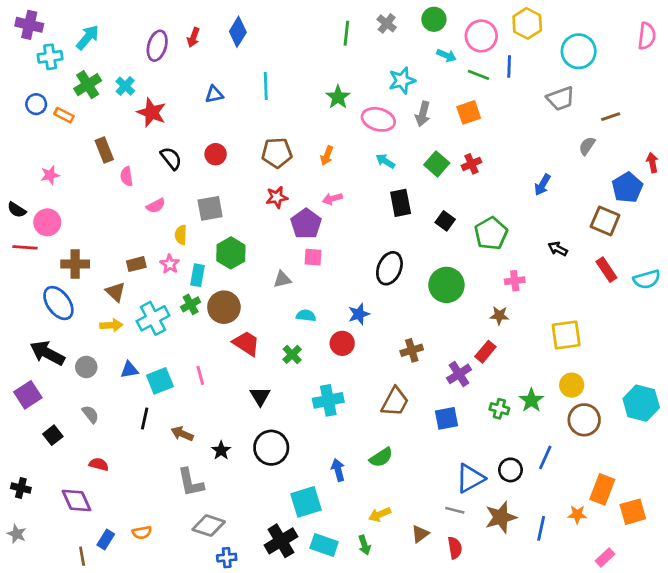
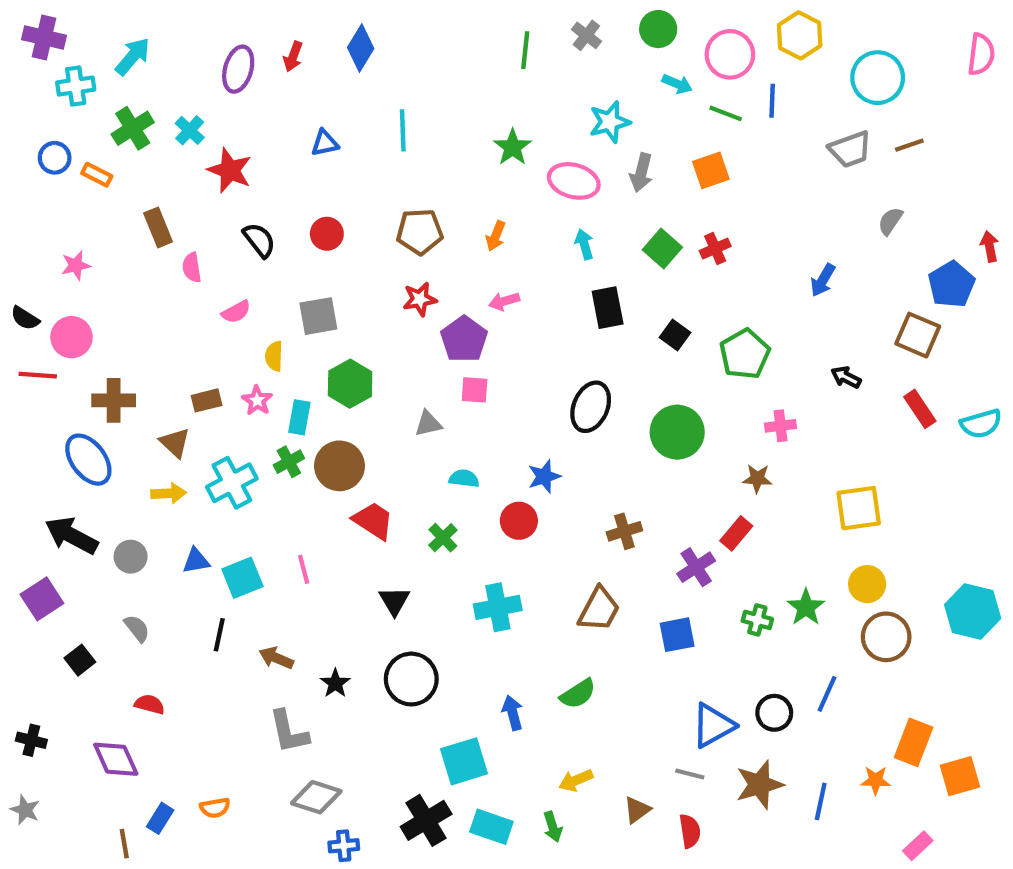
brown line: (611, 117) -> (909, 145), moved
cyan arrow: (385, 161) -> (584, 244), turned 42

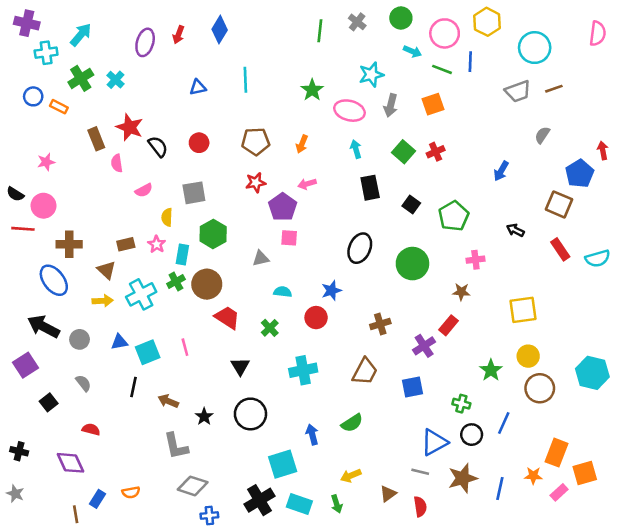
red star: (230, 170) -> (130, 127), moved
green cross: (757, 620) -> (461, 404), moved
pink rectangle: (918, 846) -> (559, 492), moved

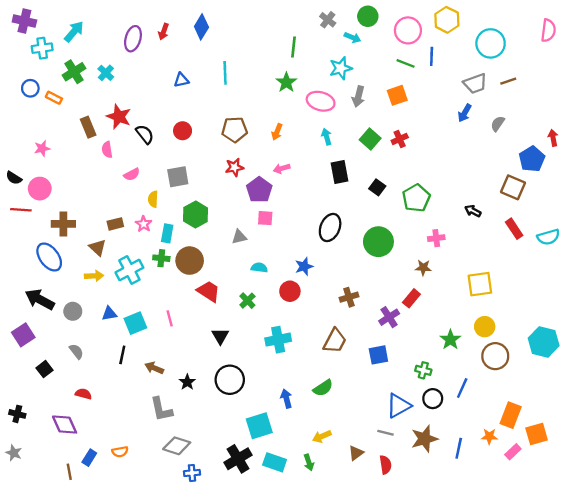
green line: (320, 31) -> (293, 47), moved
cyan arrow: (412, 51) -> (352, 38), moved
blue arrow: (501, 171) -> (465, 113), moved
green cross: (176, 282) -> (161, 258), turned 35

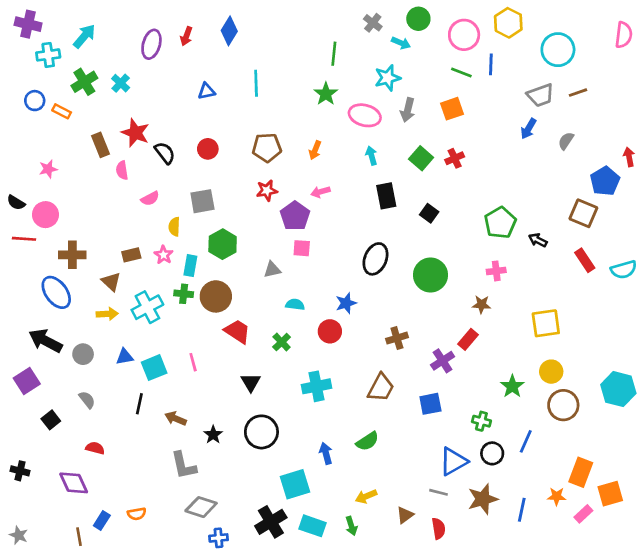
green pentagon: (416, 198) -> (500, 223), moved
gray star: (14, 453) -> (19, 535), moved

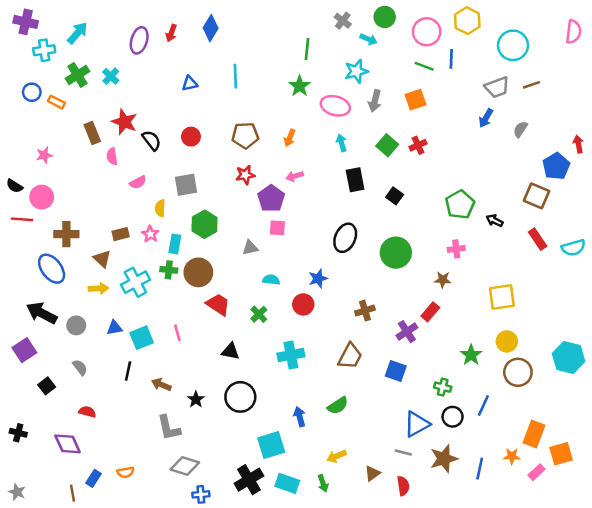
black triangle: (251, 382) -> (230, 351), turned -48
blue square: (430, 404) -> (396, 371), turned 30

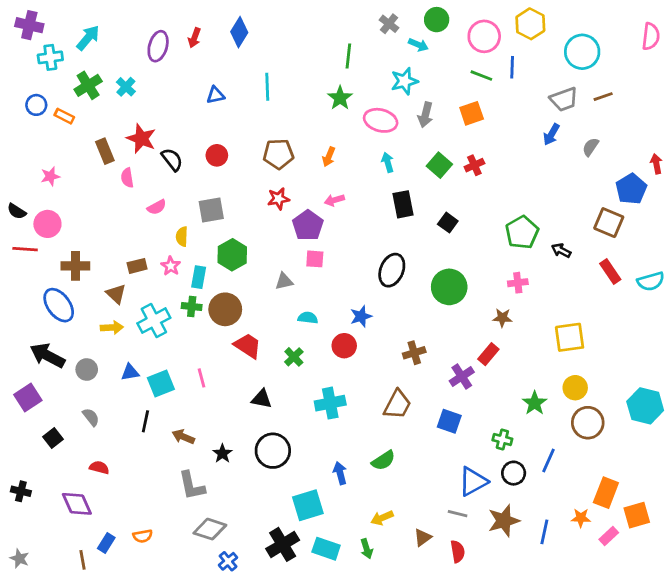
blue cross: (201, 494) -> (228, 561), turned -35

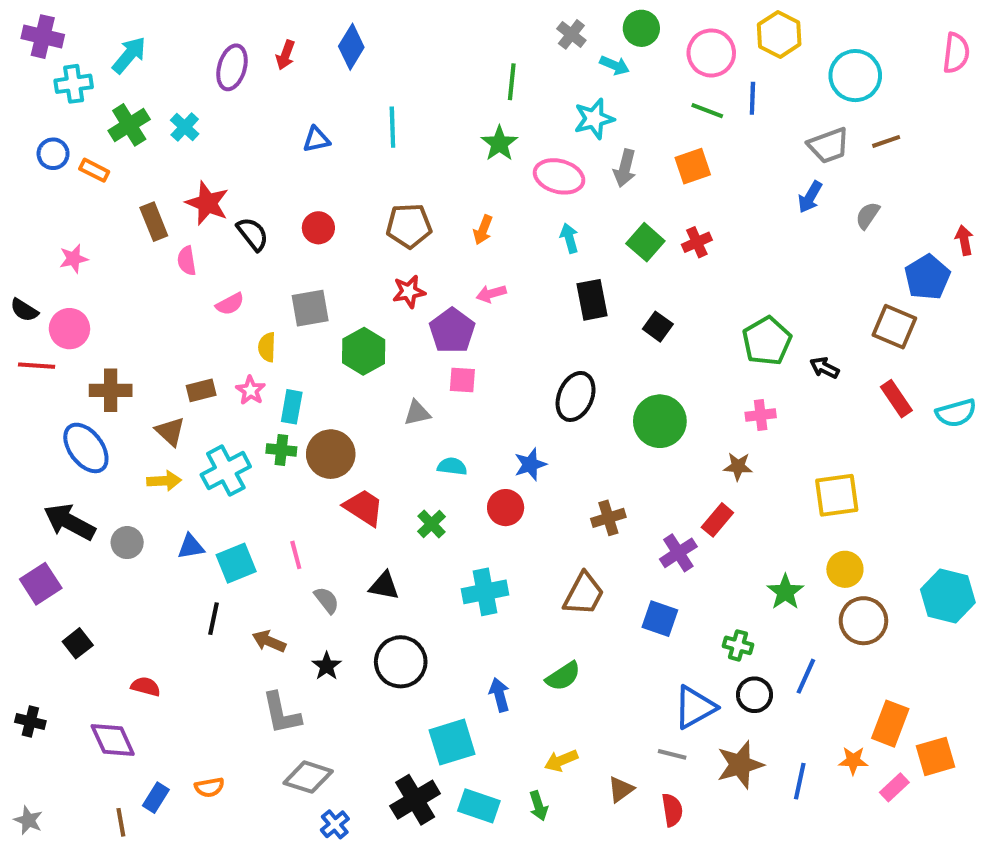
green hexagon: (232, 255) -> (364, 351), moved
gray semicircle: (91, 417) -> (327, 600), moved

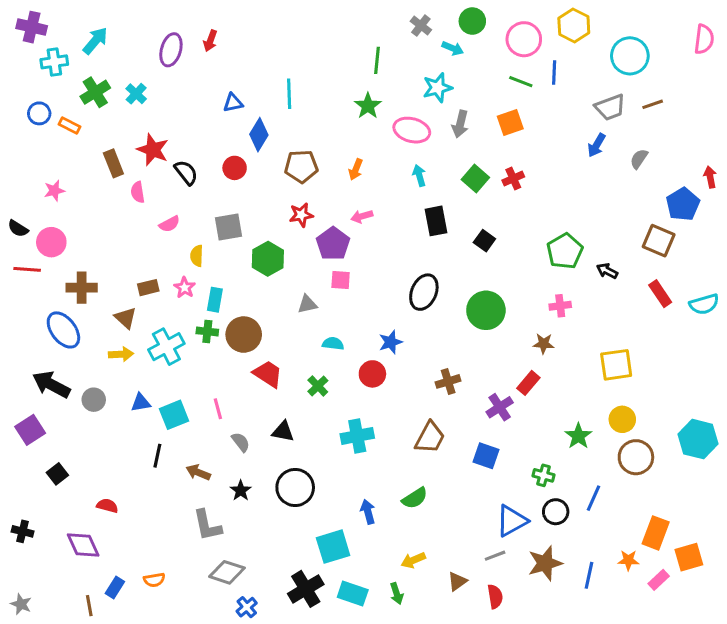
blue diamond: (351, 47) -> (259, 135), moved
gray line: (672, 754) -> (495, 556), turned -35

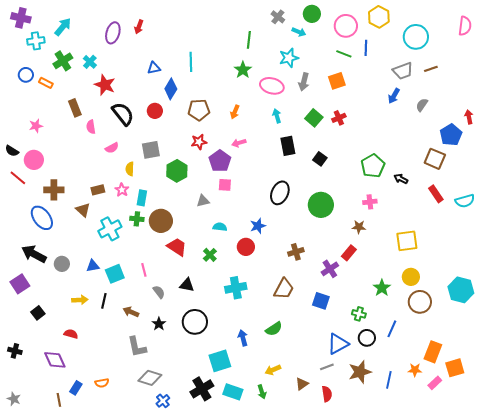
red star: (153, 150) -> (105, 85), moved
black semicircle: (186, 172) -> (123, 114), size x1.4
red line: (27, 269) -> (18, 178), turned 36
yellow arrow: (121, 354) -> (80, 300), moved

